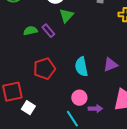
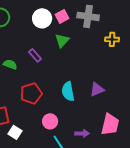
green triangle: (66, 16) -> (62, 40), moved
green semicircle: (30, 31) -> (10, 64), moved, turned 32
pink circle: (79, 98) -> (50, 121), moved

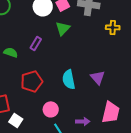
purple rectangle: (35, 55) -> (36, 43), turned 72
purple triangle: (97, 89) -> (98, 77), turned -49

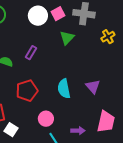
yellow cross: (113, 27) -> (108, 37), turned -32
green triangle: (63, 28) -> (67, 38), moved

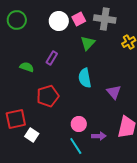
cyan semicircle: (64, 89) -> (85, 78), moved
pink circle: (46, 119) -> (79, 124), moved

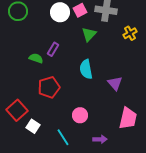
green semicircle: (27, 67) -> (36, 58), moved
red square: (16, 119) -> (17, 110), turned -30
purple arrow: (99, 136) -> (100, 139), moved
cyan line: (76, 146) -> (63, 137), moved

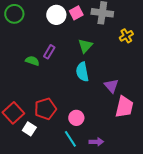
green triangle: (89, 34) -> (85, 46), moved
red pentagon: (49, 87) -> (45, 109), moved
pink trapezoid: (128, 118) -> (124, 107), moved
cyan line: (63, 137) -> (70, 139), moved

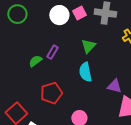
green semicircle: (32, 61) -> (35, 61), turned -56
purple triangle: (111, 86) -> (114, 86), turned -35
red pentagon: (45, 109) -> (51, 93), moved

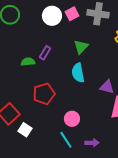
green semicircle: (35, 61) -> (28, 62), turned 32

